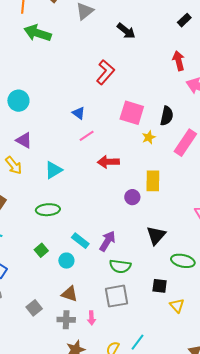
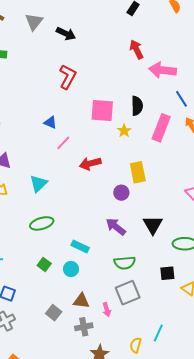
black arrow: (126, 31) -> (66, 34), moved
purple arrow: (107, 241) -> (116, 227), moved, turned -70
gray square: (34, 308) -> (54, 313), moved
pink arrow: (91, 318) -> (107, 310), moved

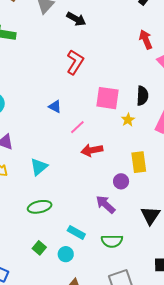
pink line: (63, 143) -> (77, 127), moved
purple arrow: (116, 227) -> (106, 204), moved
green semicircle: (125, 263) -> (112, 241), moved

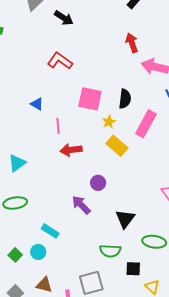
red L-shape: (75, 62) -> (60, 61), turned -90
pink line: (77, 127) -> (58, 126), turned -56
yellow rectangle: (139, 162) -> (117, 146), moved, turned -45
green semicircle: (112, 241) -> (110, 251), moved
green square: (39, 248) -> (15, 255), moved

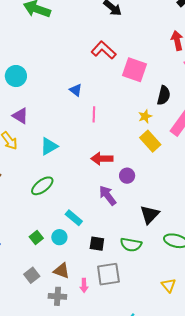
pink square: (90, 99) -> (134, 70), moved
red arrow: (71, 150) -> (102, 159), moved
green ellipse: (15, 203) -> (42, 186), turned -35
black square: (133, 269) -> (97, 244), moved

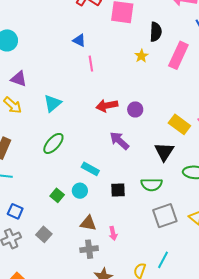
blue triangle: (76, 90) -> (79, 40), moved
yellow rectangle: (150, 141) -> (179, 124), moved
purple circle: (127, 176) -> (135, 109), moved
gray square: (108, 274) -> (165, 216), moved
gray square: (32, 275) -> (44, 234), moved

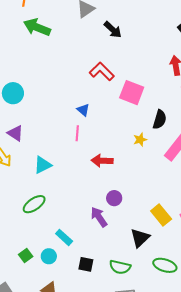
pink line: (91, 64) -> (77, 133), moved
red arrow: (107, 106) -> (102, 161), moved
purple circle: (135, 109) -> (114, 198), moved

